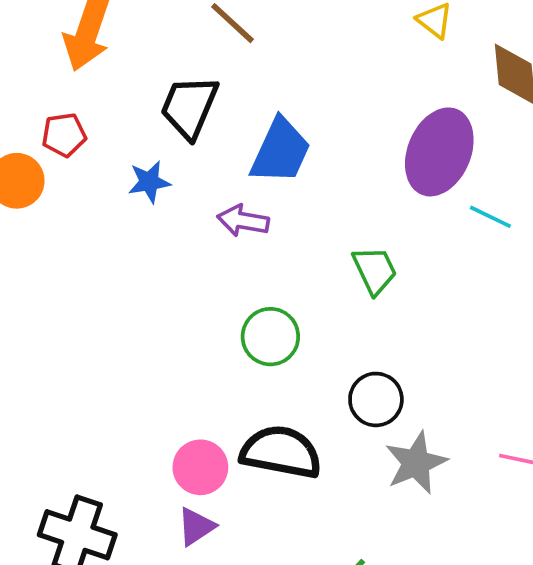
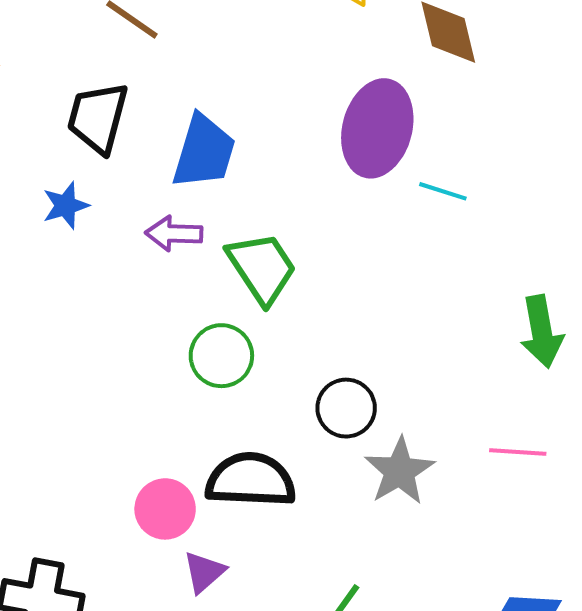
green trapezoid: (375, 270) -> (262, 268), moved, size x1.4
purple triangle: (196, 527) -> (204, 572), moved

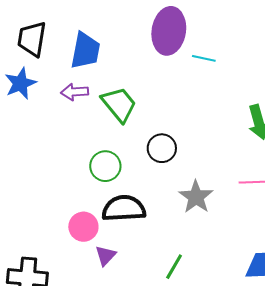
blue star: (66, 206) -> (20, 83), size x1.4
green circle: (221, 356) -> (105, 166), moved
black circle: (346, 408) -> (162, 148), moved

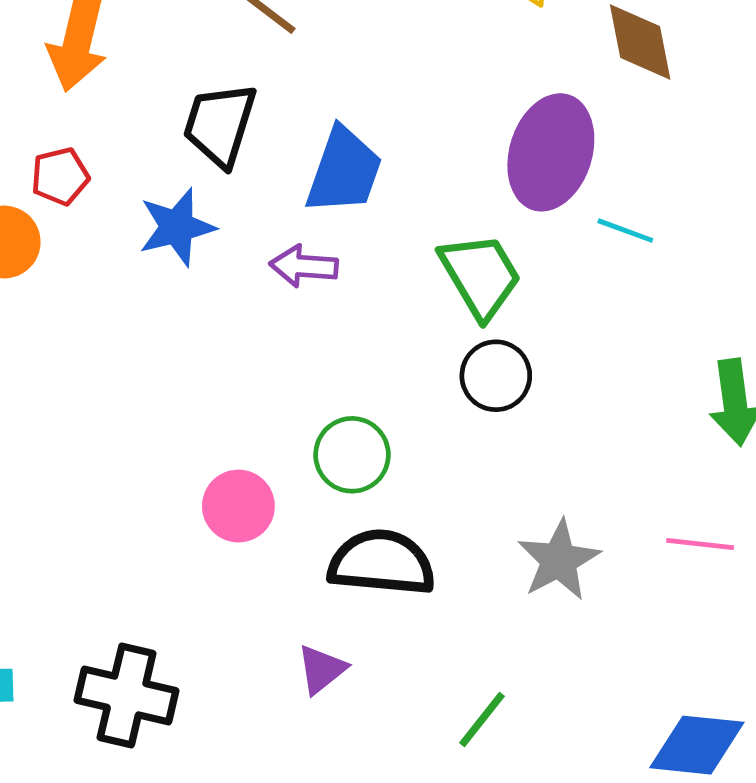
green trapezoid: (119, 104) -> (480, 276), moved
black circle: (162, 148) -> (496, 376), moved
pink circle: (83, 227) -> (238, 506), moved

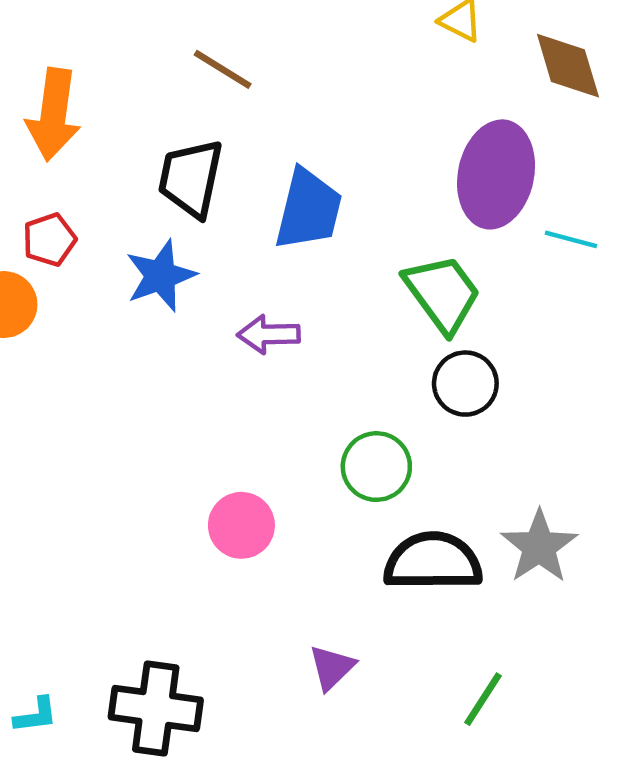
purple arrow: (304, 266) -> (269, 334), moved
green circle: (352, 455) -> (376, 467), moved
black semicircle: (382, 563) -> (433, 561), moved

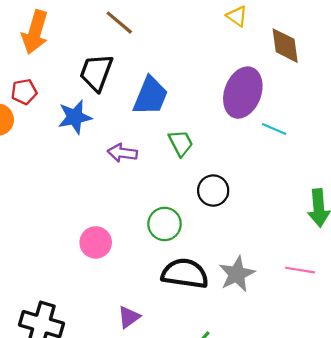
green trapezoid: (442, 293) -> (181, 143), moved, size x0.7

